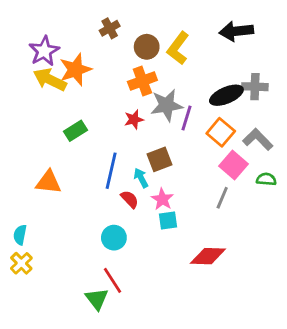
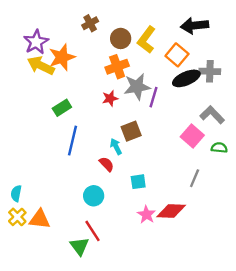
orange square: (221, 132) -> (177, 55), moved
blue line: (111, 171) -> (72, 141), moved
orange triangle: (48, 182) -> (40, 219), moved
gray line: (222, 198) -> (195, 178), moved
pink star: (162, 199) -> (146, 215), moved

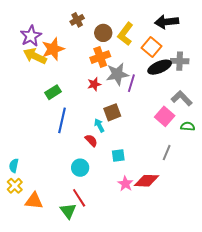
orange triangle: (40, 219) -> (34, 201), moved

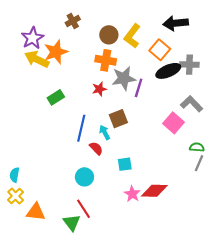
brown cross: (77, 20) -> (73, 21), moved
orange cross: (100, 57) -> (106, 60), turned 30
blue line: (62, 120) -> (81, 128), moved
green semicircle: (188, 126) -> (197, 147), moved
gray line: (167, 153) -> (199, 163), moved

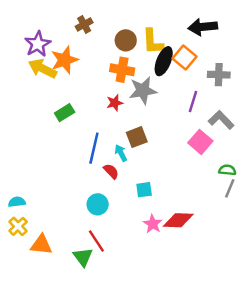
yellow L-shape: (132, 36) -> (153, 42), turned -40
black ellipse: (168, 71) -> (164, 61), moved, turned -45
purple line: (139, 88) -> (193, 102), moved
cyan semicircle: (14, 175) -> (17, 202), turned 72

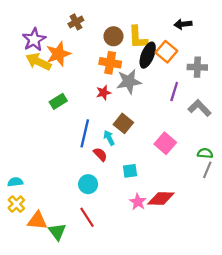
black arrow: (203, 27) -> (183, 24), size x0.7
brown square: (137, 137) -> (123, 123), turned -30
pink square: (200, 142) -> (165, 143), moved
green triangle: (83, 257) -> (57, 232), moved

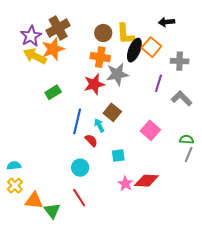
brown cross: (76, 22) -> (58, 28), moved, size x1.6
red star: (104, 93) -> (94, 84), size x1.5

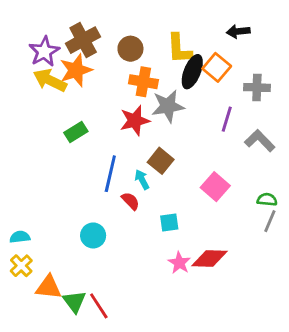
brown circle: (103, 33) -> (130, 49), moved
cyan circle: (80, 168) -> (93, 235), moved
red line: (79, 198) -> (99, 306), moved

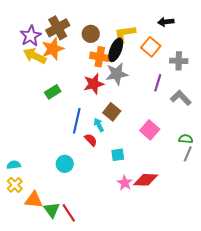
yellow L-shape: (179, 49) -> (125, 34), turned 85
black ellipse: (192, 72) -> (116, 50), moved

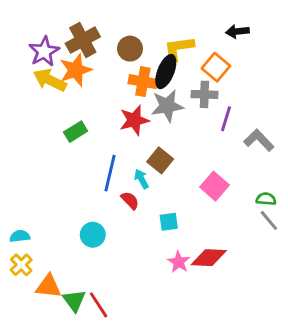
gray cross: (179, 61) -> (204, 94), moved
gray line: (188, 154) -> (269, 220), turned -63

